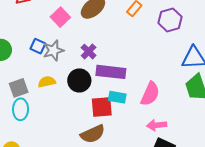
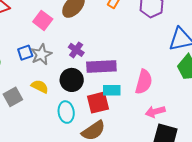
blue square: (38, 46) -> (25, 53), turned -35
yellow semicircle: (47, 82) -> (40, 86), turned 48
cyan ellipse: (21, 109) -> (66, 112), moved

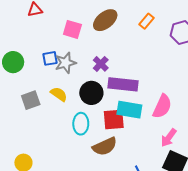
pink square: (43, 20) -> (72, 29), turned -30
cyan rectangle: (112, 90) -> (129, 110), size x1.4
pink arrow: (155, 112) -> (169, 138), turned -48

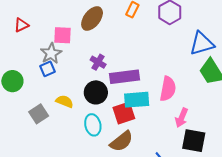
gray star: (66, 63) -> (51, 53), moved

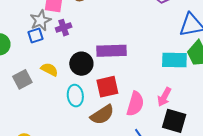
purple cross: (98, 62) -> (64, 28), moved, turned 35
pink semicircle: (168, 89) -> (135, 104), moved
cyan rectangle: (137, 100) -> (174, 60), moved

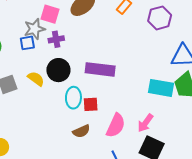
black circle: (81, 64) -> (58, 70), moved
red square: (107, 87) -> (91, 104), size x0.7
cyan ellipse: (75, 96) -> (73, 98), moved
brown semicircle: (102, 115) -> (81, 131), size x0.7

